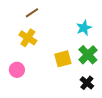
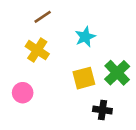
cyan star: (84, 28) -> (85, 37), moved
black cross: (87, 83) -> (102, 110), moved, turned -32

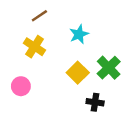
yellow square: (84, 78) -> (78, 73), turned -30

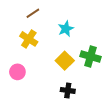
green cross: (109, 68) -> (90, 56), turned -30
black cross: (95, 102) -> (68, 90), moved

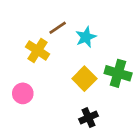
brown line: (33, 13) -> (58, 28), moved
black cross: (68, 90) -> (89, 118), turned -32

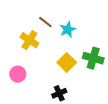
brown line: (58, 28) -> (45, 22), turned 72
black cross: (89, 118) -> (59, 93), moved

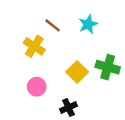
cyan star: (68, 29) -> (88, 24), moved
pink circle: (18, 74) -> (37, 87), moved

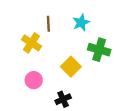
brown line: (53, 25) -> (48, 24), turned 49
green cross: (108, 67) -> (99, 50), moved

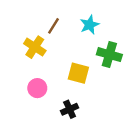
brown line: (48, 24) -> (53, 26), turned 35
yellow square: (71, 67) -> (78, 73), turned -30

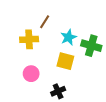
cyan star: (89, 25) -> (68, 37), moved
yellow cross: (35, 47) -> (29, 39), turned -36

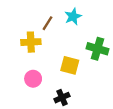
cyan star: (68, 37) -> (73, 17), moved

